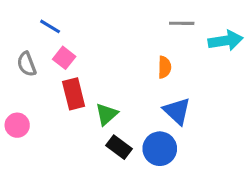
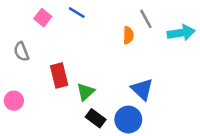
gray line: (182, 23) -> (146, 19), turned 60
blue line: (50, 26) -> (77, 13), moved
pink square: (64, 58) -> (43, 18), moved
orange semicircle: (164, 67) -> (128, 35), moved

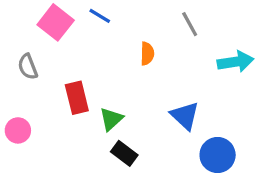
pink square: (43, 18) -> (56, 22), size x1.5
cyan arrow: (181, 33) -> (236, 62), moved
orange semicircle: (128, 35) -> (147, 54), moved
blue circle: (128, 120) -> (218, 155), moved

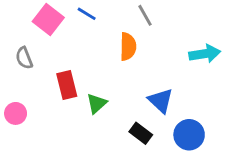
gray line: (190, 24) -> (145, 15), moved
orange semicircle: (147, 54) -> (128, 47), size x1.4
black rectangle: (124, 153) -> (141, 133), moved

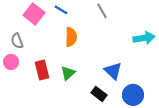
orange semicircle: (128, 47) -> (71, 37), moved
red rectangle: (67, 85) -> (42, 70), moved
pink circle: (16, 113) -> (11, 62), moved

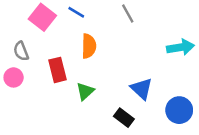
red rectangle: (42, 70) -> (57, 70), moved
blue circle: (133, 95) -> (179, 110), moved

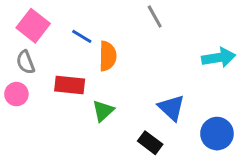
blue line: (76, 12) -> (82, 36), moved
pink square: (42, 17) -> (33, 26), moved
red rectangle: (57, 70) -> (70, 85), turned -70

